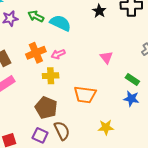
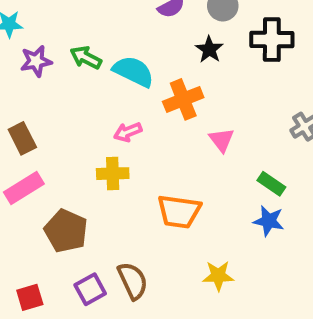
orange cross: (36, 53) -> (183, 99), moved
brown pentagon: (46, 108) -> (66, 231), moved
purple square: (40, 135) -> (90, 289), turned 35

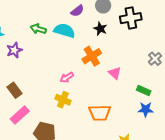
green arrow: (86, 58) -> (38, 29), moved
cyan semicircle: (133, 71) -> (64, 31), moved
yellow cross: (113, 174) -> (63, 100), turned 35

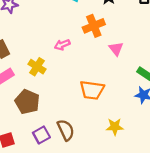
yellow cross: (63, 100) -> (37, 67), moved

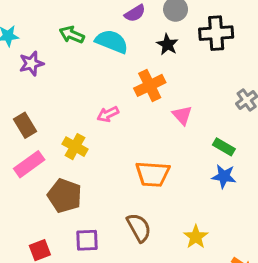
yellow star: (115, 127) -> (196, 237), moved, turned -30
brown semicircle: (66, 130) -> (139, 228), moved
purple square: (41, 135) -> (87, 240), turned 30

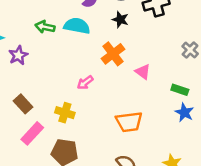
blue star: (224, 176) -> (184, 112), turned 30

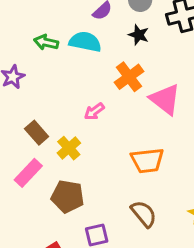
pink triangle: (143, 72) -> (165, 99), size x1.6
brown rectangle: (23, 104) -> (37, 133), moved
yellow cross: (65, 113) -> (69, 148), turned 30

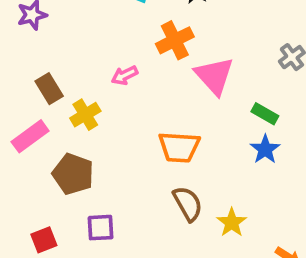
brown semicircle: (144, 214) -> (188, 204), moved

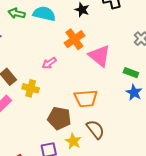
yellow cross: (85, 115) -> (31, 88), turned -35
brown pentagon: (73, 174) -> (59, 118), moved
yellow star: (232, 223) -> (73, 141), moved

